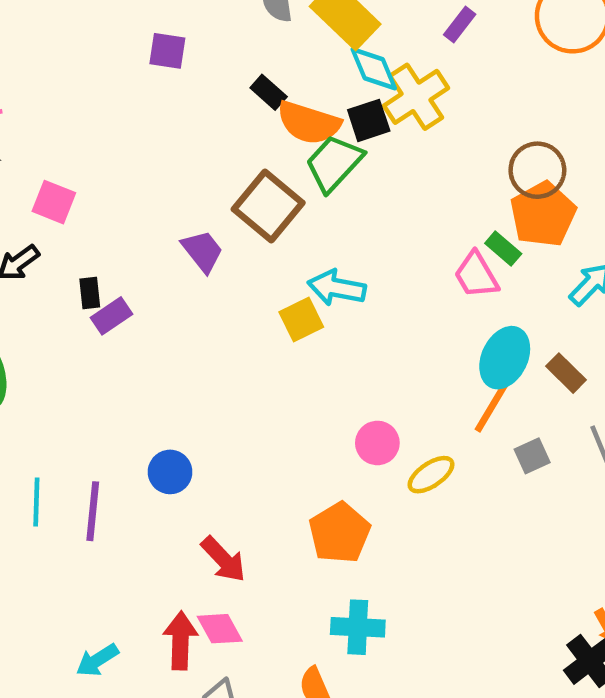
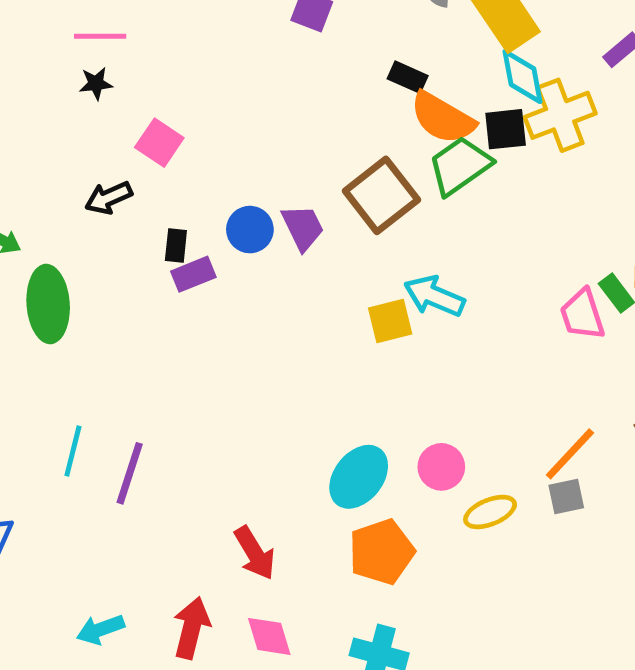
black rectangle: (269, 92) -> (408, 77), turned -30
cyan ellipse: (505, 358) -> (359, 477), moved
gray square: (532, 456) -> (566, 496), moved
blue circle: (170, 472) -> (250, 230), moved
pink diamond: (220, 629) -> (269, 636), moved

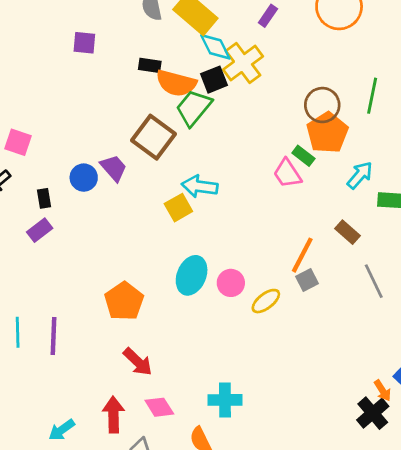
purple rectangle: (193, 274) -> (40, 230), moved
cyan ellipse: (359, 477) -> (192, 275), moved
orange pentagon: (382, 552) -> (124, 301), moved

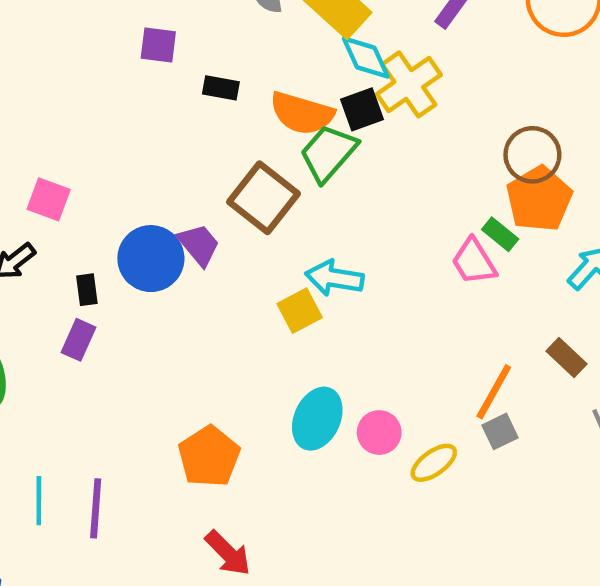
black rectangle: (150, 65) -> (221, 88), moved
blue circle: (84, 178) -> (151, 259), size x1.5
purple rectangle: (40, 230) -> (79, 340), turned -30

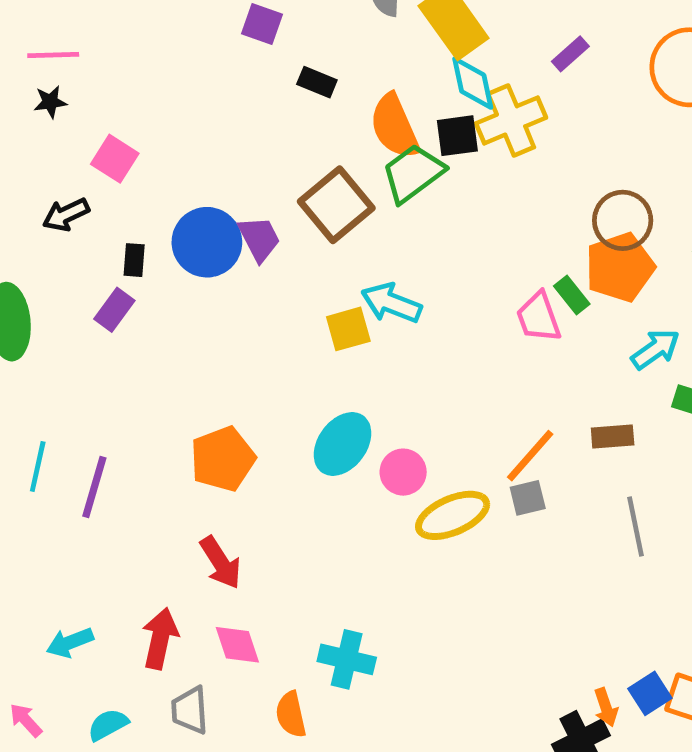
orange semicircle: (302, 113) -> (395, 126), turned 38
brown rectangle: (566, 357) -> (613, 437), turned -60
yellow ellipse: (434, 463) -> (453, 515), size x1.4

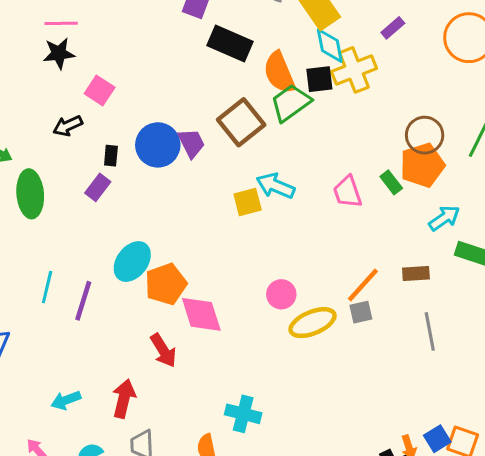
black rectangle: (317, 82) -> (230, 43), size x1.8
black star: (50, 102) -> (59, 53), size x1.5
pink trapezoid: (539, 317) -> (347, 192), moved
cyan ellipse: (342, 444) -> (132, 262), moved
pink diamond: (237, 645) -> (201, 314), moved, size x1.4

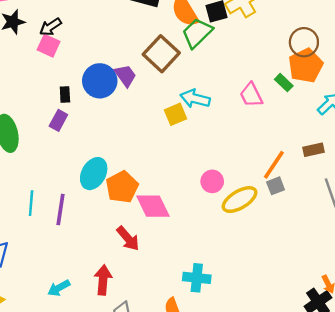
black arrow: (68, 126) -> (50, 27), moved

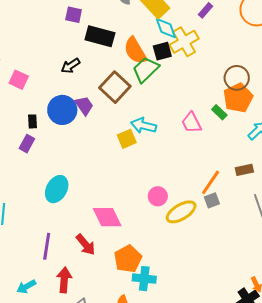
black arrow: (50, 27) -> (70, 66), moved
orange pentagon: (122, 187) -> (128, 259), moved
purple line: (60, 209) -> (47, 246), moved

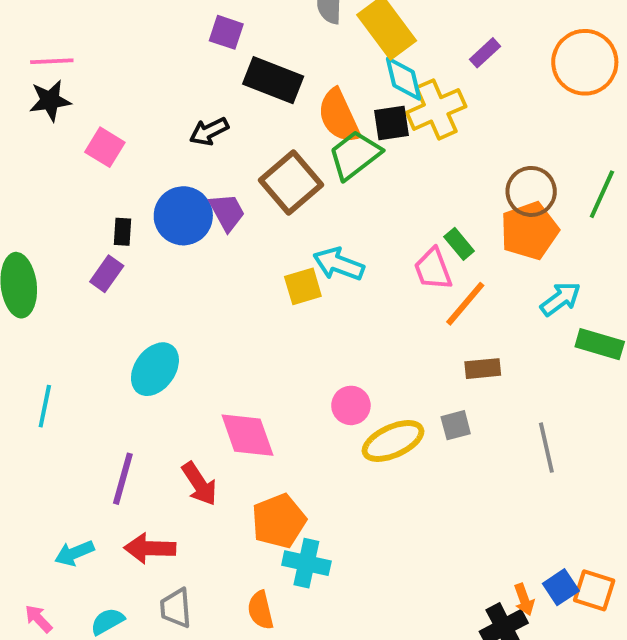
green rectangle: (219, 112) -> (459, 244), moved
brown rectangle: (244, 170) -> (483, 369), moved
orange line: (211, 182) -> (465, 304), moved
red arrow: (64, 280) -> (150, 548), turned -100

